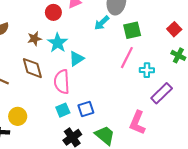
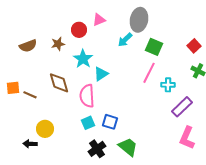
green square: (132, 30) -> (154, 47), turned 36
brown star: (34, 39) -> (58, 44), moved
blue square: (86, 109) -> (110, 122), turned 35
pink L-shape: (137, 123) -> (187, 138), moved

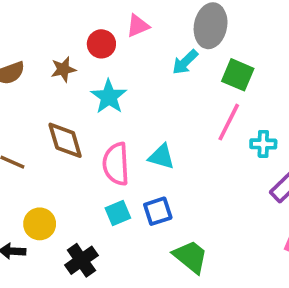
cyan triangle: (101, 74) -> (161, 157), moved, turned 49
blue square: (110, 122) -> (158, 211), turned -35
black cross: (97, 149) -> (81, 260), moved

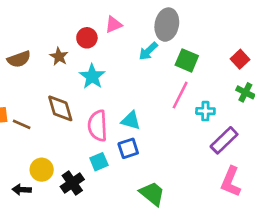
brown star: (63, 69) -> (59, 56), turned -30
blue square: (158, 211) -> (128, 148), moved
black cross: (81, 260) -> (72, 183), moved

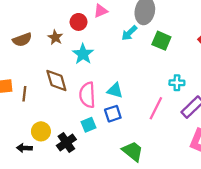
pink line: (180, 95) -> (156, 108), moved
brown line: (22, 124) -> (24, 94), turned 72

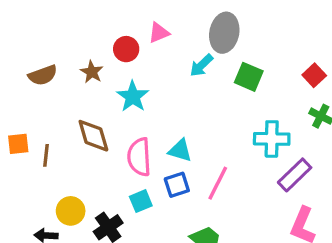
cyan cross: (177, 83) -> (272, 139), size x1.5
pink line: (156, 108) -> (218, 183), moved

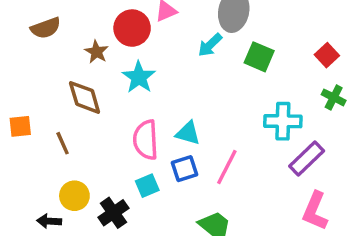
red circle: (126, 49) -> (132, 28), size x1.4
brown semicircle: (43, 75) -> (46, 28), moved
brown diamond: (93, 136) -> (85, 97), moved
brown line: (46, 155) -> (63, 143), moved, turned -30

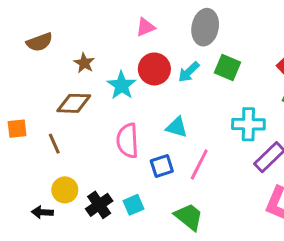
red circle: (132, 28) -> (154, 69), moved
cyan arrow: (210, 45) -> (189, 72), moved
brown diamond: (85, 97) -> (74, 103), turned -72
cyan triangle: (188, 133) -> (177, 127), moved
cyan square: (147, 186) -> (133, 205), moved

